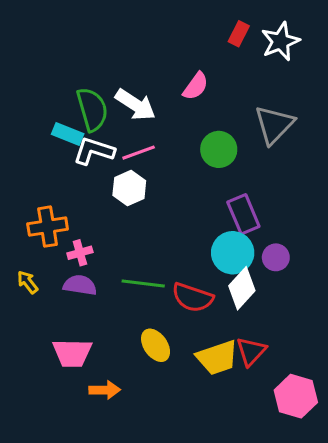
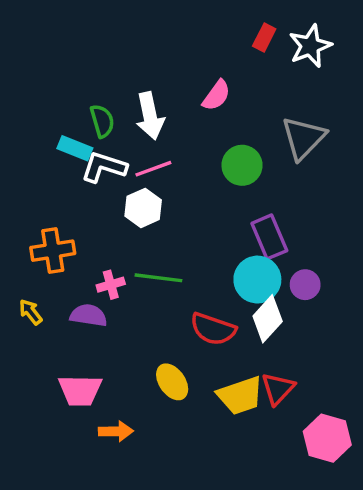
white arrow: (135, 105) -> (150, 116), turned 45
green semicircle: (92, 109) -> (102, 121), size x0.7
pink cross: (80, 253) -> (111, 285), moved
green line: (143, 284) -> (158, 278), moved

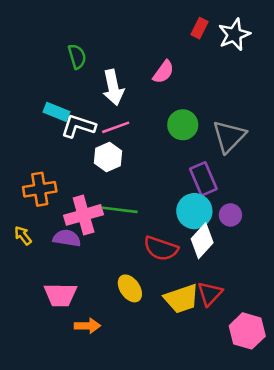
green semicircle: (102, 121) -> (77, 56), moved
gray triangle: (303, 138) -> (229, 136), moved
pink cross: (111, 285) -> (84, 215), size x1.8

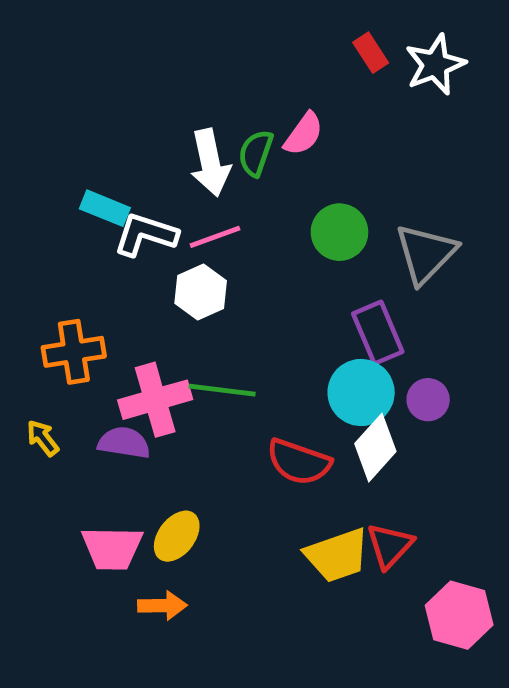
red rectangle: (199, 28) -> (371, 53), turned -60
green semicircle: (77, 56) -> (256, 153), moved, turned -145
yellow ellipse: (130, 288) -> (177, 536), moved, turned 72

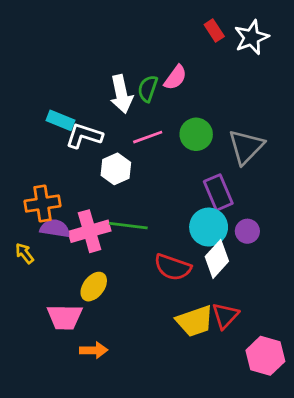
pink line: (215, 237) -> (148, 137), moved
purple semicircle: (124, 443) -> (55, 228), moved
yellow ellipse: (177, 536) -> (94, 287), moved

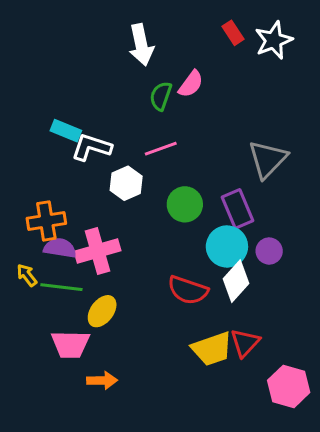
white arrow: (121, 94) -> (141, 45), moved
green circle: (196, 134) -> (185, 204), moved
green line: (128, 226) -> (61, 287), moved

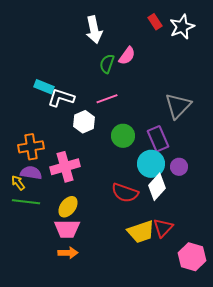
purple semicircle: (60, 248) -> (31, 173), moved
green line: (61, 287) -> (26, 202), moved
pink trapezoid: (70, 344) -> (67, 229), moved

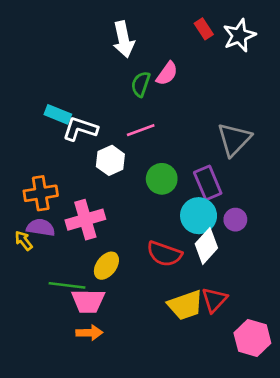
green line: (26, 202) -> (67, 285), moved
yellow ellipse: (68, 207) -> (106, 266), moved

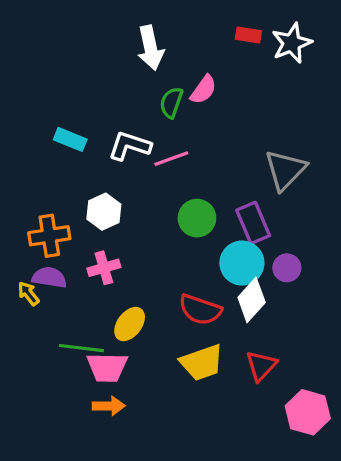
red rectangle: (204, 29) -> (248, 35), turned -48
white L-shape: (80, 129) -> (130, 146), moved
white hexagon: (110, 160) -> (104, 212), moved
pink cross: (85, 220) -> (104, 268), size x0.7
yellow trapezoid: (185, 305) -> (202, 363), moved

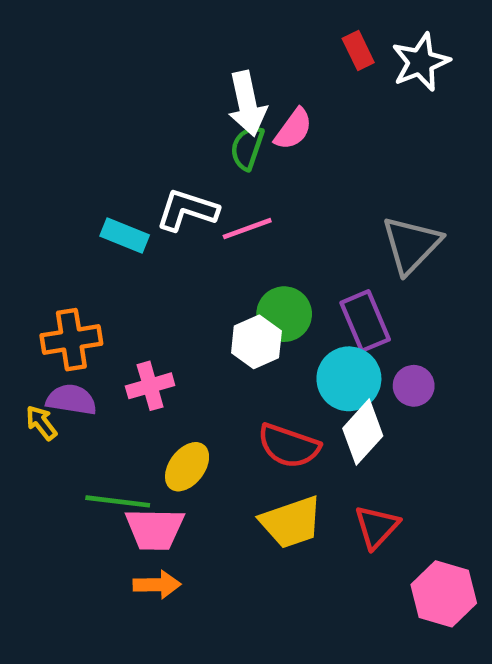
red rectangle: (248, 35) -> (358, 50), turned 55
white arrow: (150, 48) -> (247, 104), moved
cyan rectangle: (70, 139) -> (125, 235), moved
white hexagon: (104, 212) -> (256, 342), moved

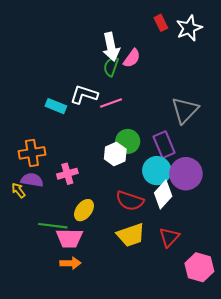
purple circle: (414, 386) -> (186, 174), size x1.8

